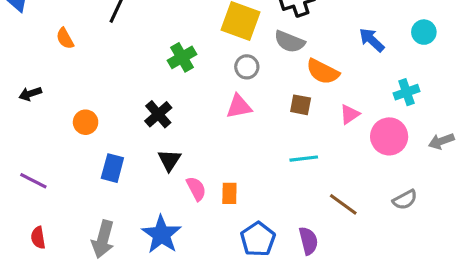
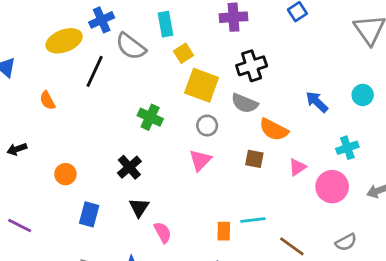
green cross: (182, 57) -> (150, 117), turned -35
pink triangle: (239, 106) -> (200, 160), turned -35
cyan line: (304, 159) -> (253, 220), moved
orange rectangle: (229, 193) -> (224, 231), moved

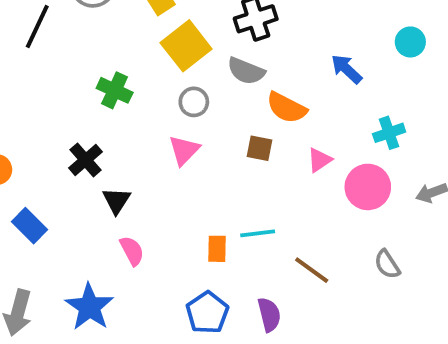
yellow square: (202, 85) -> (186, 46), turned 32
cyan circle: (363, 95) -> (410, 42), moved
black triangle: (139, 207) -> (116, 200), moved
blue rectangle: (89, 214) -> (29, 226), turned -60
gray semicircle: (346, 242) -> (387, 264), turned 85

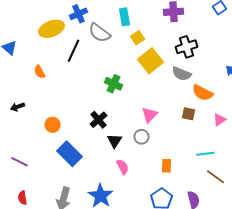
gray circle: (194, 102) -> (142, 137), moved
blue rectangle: (29, 226) -> (70, 154), size x1.4
cyan line: (258, 233) -> (206, 154), moved

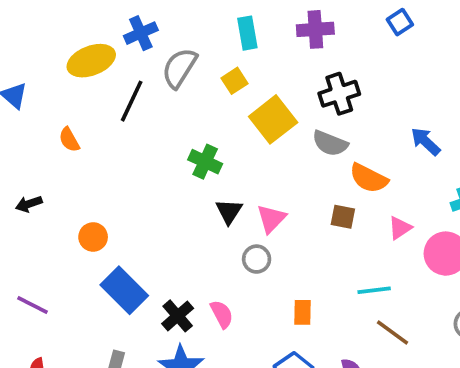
cyan rectangle: (124, 17) -> (247, 33), moved
gray semicircle: (100, 33) -> (179, 68), turned 85
yellow square: (138, 38) -> (235, 81), moved
black cross: (98, 120) -> (178, 316), moved
black triangle: (114, 141) -> (229, 211), moved

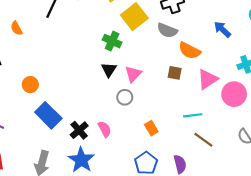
green cross: (205, 162) -> (112, 41), moved
pink triangle: (400, 228) -> (208, 79), size x1.5
orange rectangle: (302, 312) -> (151, 128), turned -32

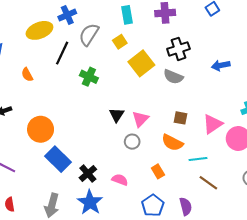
blue arrow: (222, 29) -> (221, 65), moved, turned -54
green cross: (112, 41) -> (89, 77), moved
orange semicircle: (190, 51) -> (172, 143), moved
orange circle: (30, 85) -> (41, 129), size x1.6
pink semicircle: (105, 129) -> (120, 180), moved, turned -42

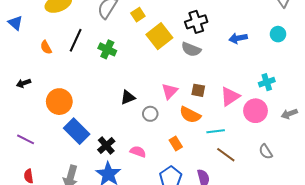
black line: (62, 53) -> (76, 40), moved
black triangle: (117, 115) -> (128, 97), moved, turned 35
pink triangle: (140, 119) -> (170, 91), moved

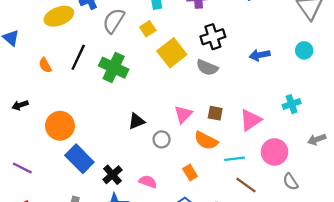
green cross: (107, 49) -> (114, 68), size x1.4
pink circle: (255, 111) -> (274, 152), moved

